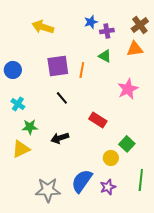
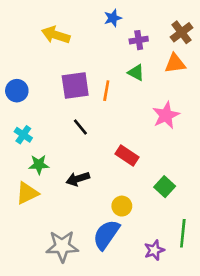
blue star: (91, 22) -> (113, 18), moved
yellow circle: (111, 158) -> (122, 206), moved
purple star: (108, 187) -> (154, 250), moved

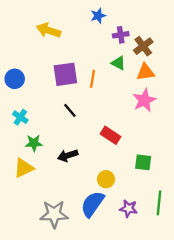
brown cross: (181, 32) -> (143, 46), moved
orange triangle: (175, 63) -> (145, 72), moved
green square: (165, 187) -> (143, 162), turned -36
purple star: (154, 250) -> (129, 209), moved, turned 30

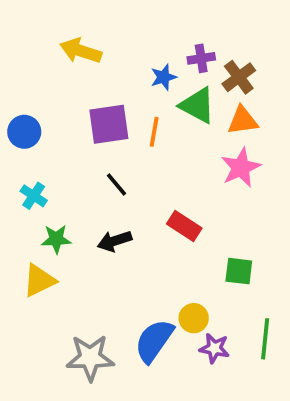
blue star: (98, 16) -> (164, 77), moved
green triangle: (118, 63) -> (197, 105), size x1.5
black arrow: (68, 156) -> (115, 241), moved
yellow circle: (106, 179) -> (194, 318), moved

